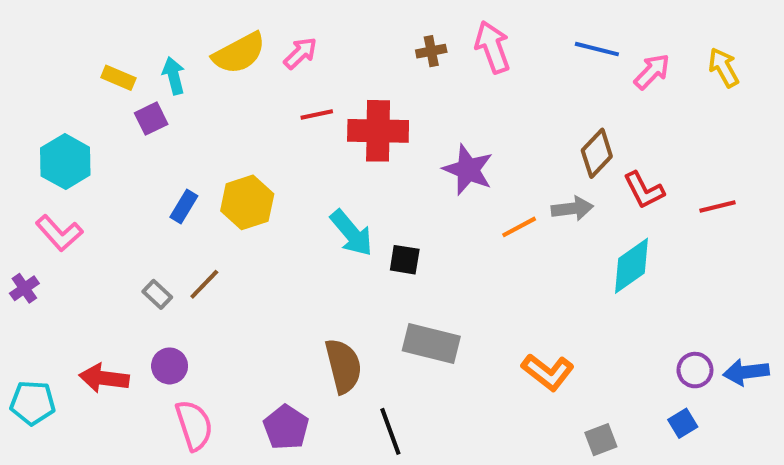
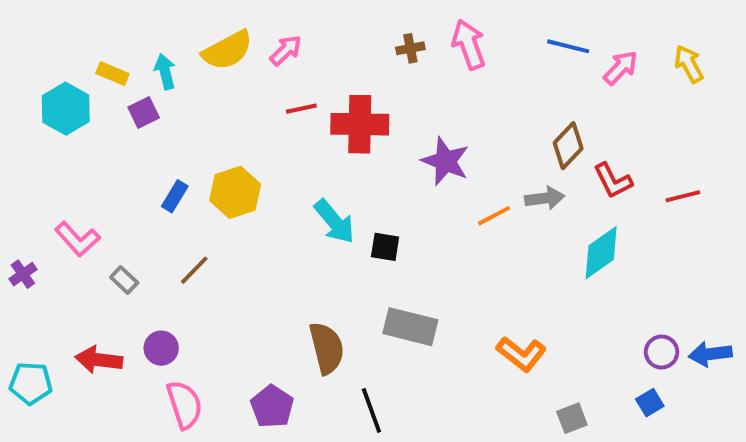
cyan hexagon: (65, 162) -> (66, 109), moved
pink L-shape: (59, 233) -> (77, 239), moved
gray rectangle: (157, 294) -> (124, 280), moved

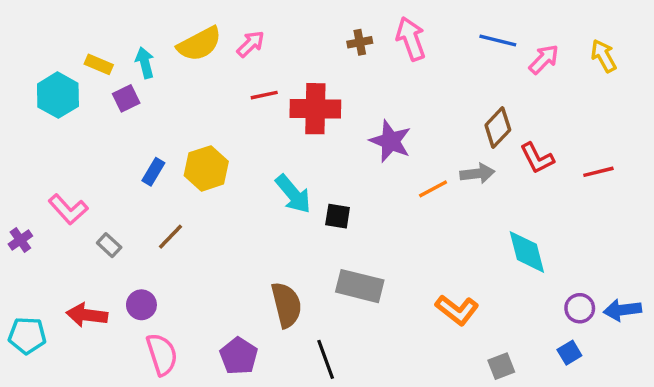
cyan diamond: (601, 253) -> (527, 252), moved, turned -69

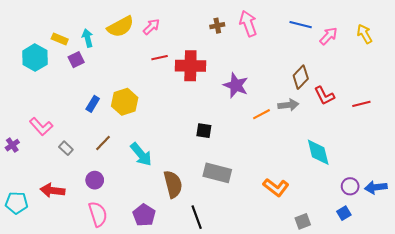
cyan arrow: (293, 194) -> (141, 154), moved
purple circle: (141, 305) -> (95, 180), moved

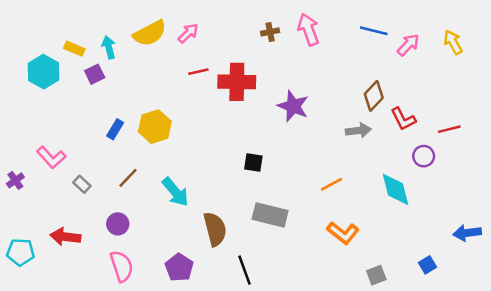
orange line: (262, 114) -> (331, 184), moved
purple circle: (350, 186) -> (424, 156), moved

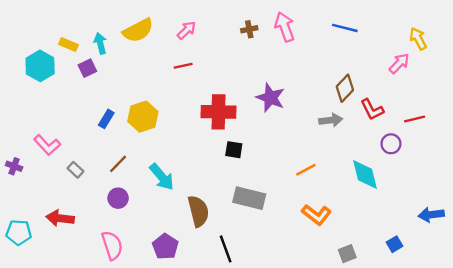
pink arrow: (188, 33) -> (187, 30), moved
pink arrow: (408, 45) -> (399, 63), moved
red cross: (237, 82) -> (218, 112), moved
purple cross: (15, 180) -> (14, 166), turned -35
purple circle: (118, 224) -> (118, 198), moved

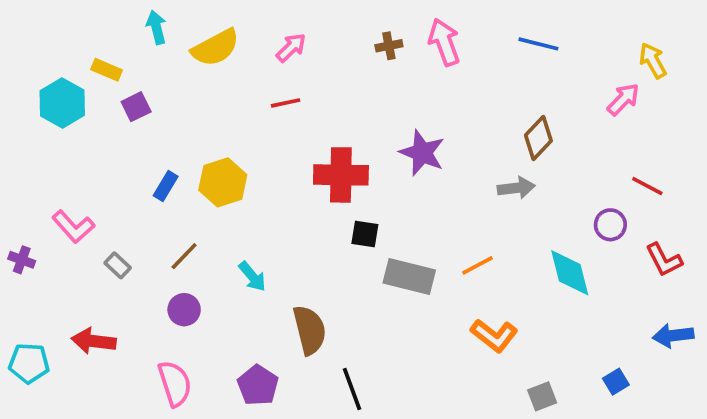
cyan arrow: (100, 43) -> (156, 27), moved
red L-shape: (372, 110) -> (664, 260), moved
red line: (415, 119) -> (647, 186), turned 42
cyan arrow: (162, 177) -> (252, 276), size x0.7
gray rectangle: (249, 198) -> (409, 276), moved

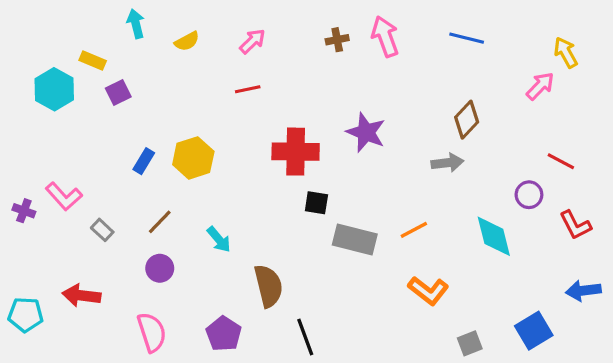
yellow semicircle: (215, 48) -> (187, 41), size x0.6
purple cross: (22, 260) -> (24, 211), moved
blue square: (616, 382) -> (534, 331), size x1.6

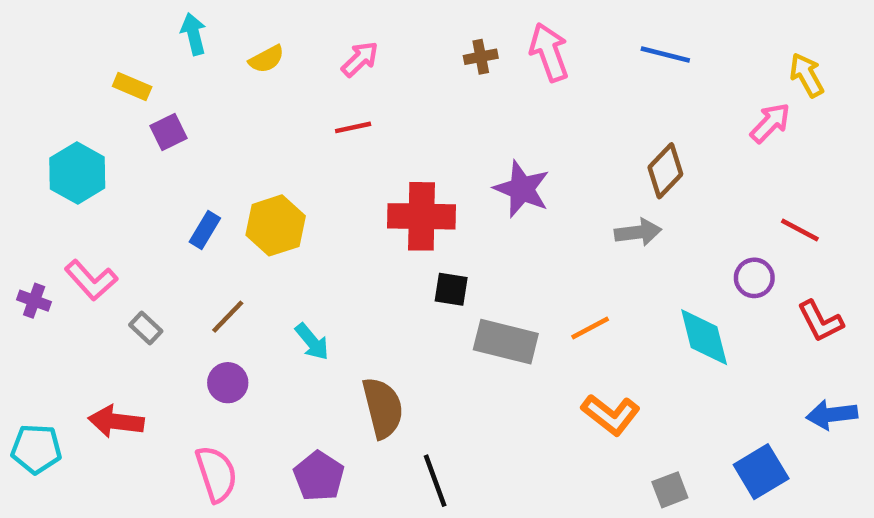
cyan hexagon: (54, 89) -> (77, 173), moved

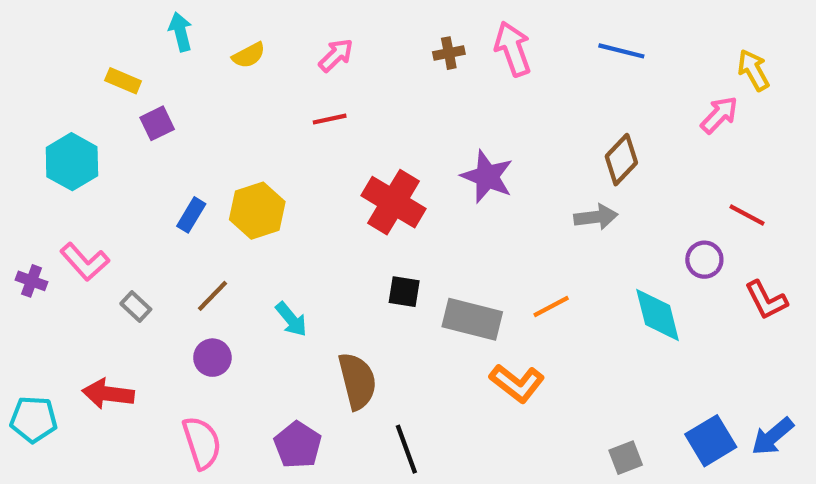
red cross: (421, 216) -> (393, 202), turned 30
black square: (451, 289) -> (404, 292), moved
orange L-shape: (611, 415) -> (517, 383), moved
blue arrow: (832, 415) -> (773, 436), moved, turned -33

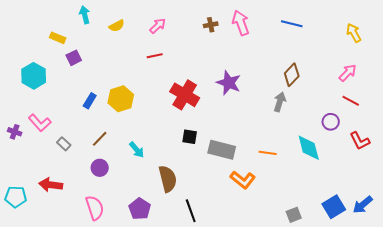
pink arrow: (719, 115) -> (348, 73), moved
gray arrow: (596, 217) -> (280, 102), turned -66
orange line: (551, 306) -> (268, 153), moved, turned 36

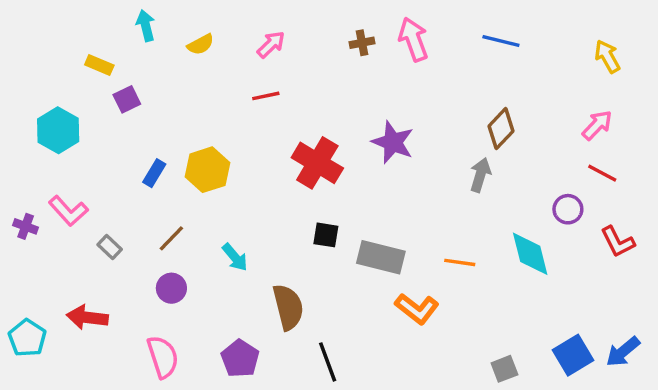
cyan pentagon: (16, 197) -> (27, 338), turned 30

